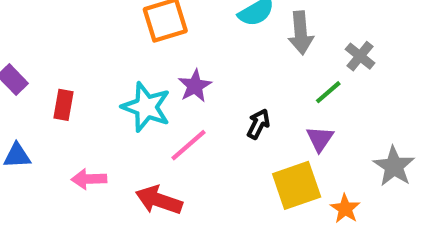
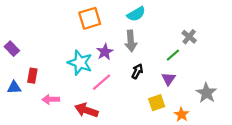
gray arrow: (301, 33) -> (131, 41), moved
red rectangle: (64, 105) -> (32, 76), moved
yellow square: (297, 185) -> (157, 103), size x0.7

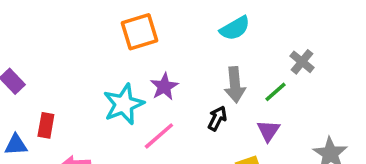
cyan semicircle: (136, 14) -> (235, 28), moved
gray arrow: (131, 41) -> (235, 85), moved
cyan star: (80, 63) -> (124, 104), turned 30

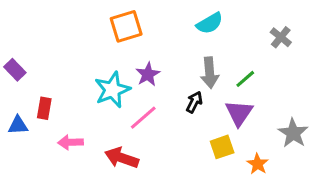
gray cross: (302, 62) -> (281, 37), moved
purple triangle: (268, 131) -> (239, 113), size x1.4

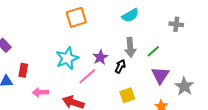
gray cross: (281, 37) -> (176, 24), turned -32
purple star: (148, 74) -> (100, 57), moved
purple triangle: (239, 113) -> (160, 75), moved
yellow square: (222, 147) -> (127, 95), moved

